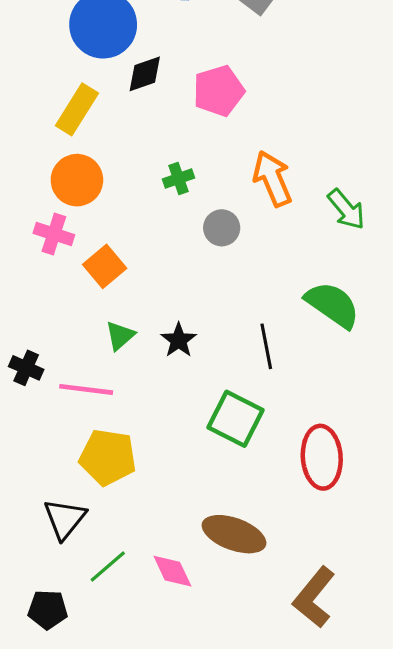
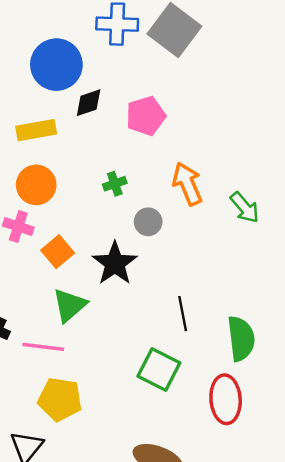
yellow rectangle: (77, 109) -> (36, 130), turned 48
green semicircle: (333, 305) -> (241, 339), moved, turned 48
green triangle: (120, 336) -> (70, 305), size x1.5
black star: (179, 340) -> (115, 263), moved, size x1.6

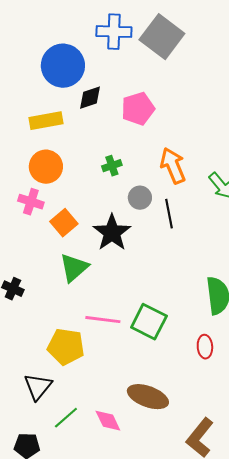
black line: (183, 314) -> (169, 214), moved
pink line: (43, 347) -> (103, 320), moved
red ellipse: (226, 399) -> (205, 347), size x0.6

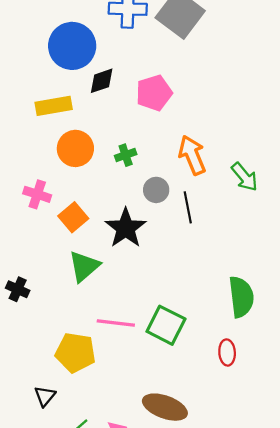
orange circle: (46, 167) -> (75, 148), moved
black triangle: (38, 387) -> (45, 396), size x0.7

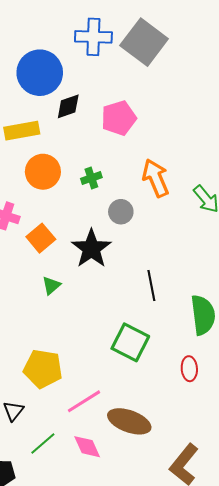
black line: (188, 207) -> (151, 285), moved
green triangle: (84, 266) -> (51, 285), size x0.6
pink line: (116, 323) -> (84, 401), moved, turned -39

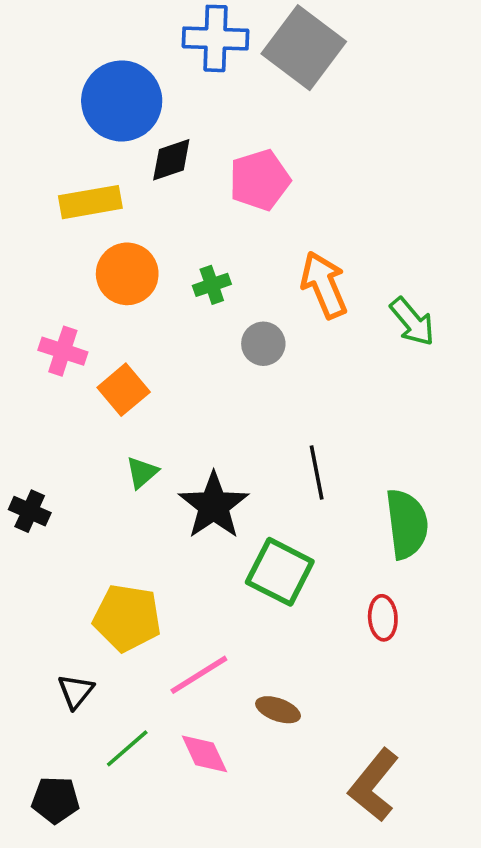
black star: (91, 249) -> (214, 506), moved
brown ellipse: (129, 421) -> (278, 710), size x0.6

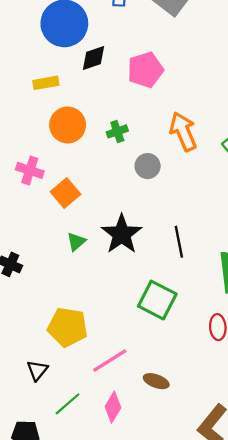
yellow rectangle: (90, 202) -> (46, 83), size x0.7
black star: (214, 506) -> (122, 234), moved
pink diamond: (204, 754) -> (113, 407), turned 56

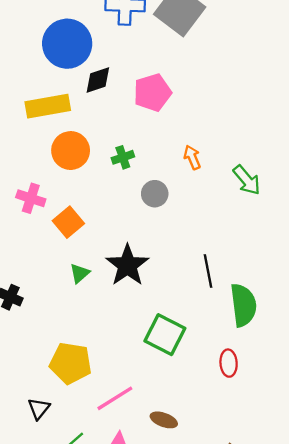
yellow rectangle: (46, 83) -> (48, 106), size x1.6
orange arrow: (183, 131) -> (192, 157), size x0.6
black line: (179, 242) -> (208, 271), moved

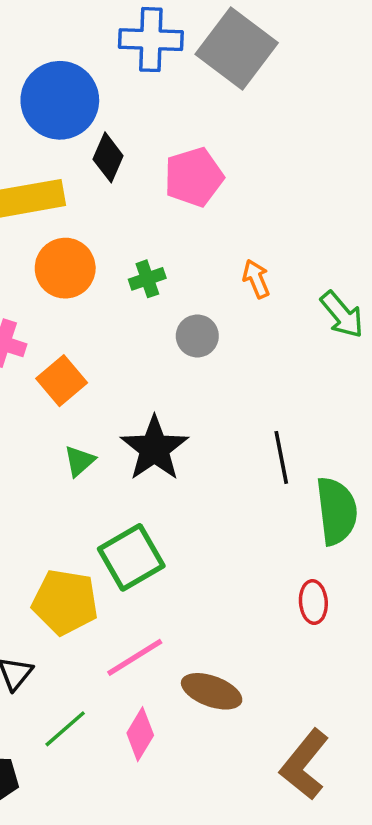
black diamond: (98, 80) -> (108, 157), turned -48
green square: (165, 335) -> (131, 557), moved, turned 33
brown ellipse: (164, 420) -> (212, 691), size x1.4

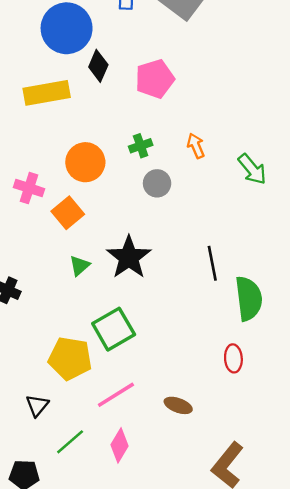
orange circle: (65, 268) -> (85, 162), moved
green cross: (147, 279) -> (141, 146), moved
brown ellipse: (212, 691) -> (178, 405), moved, size x0.7

